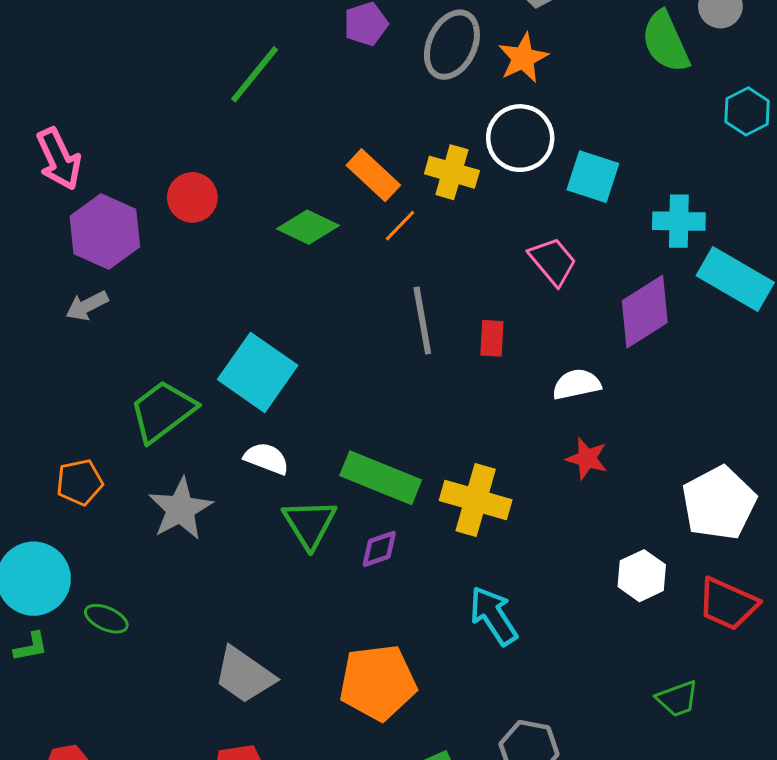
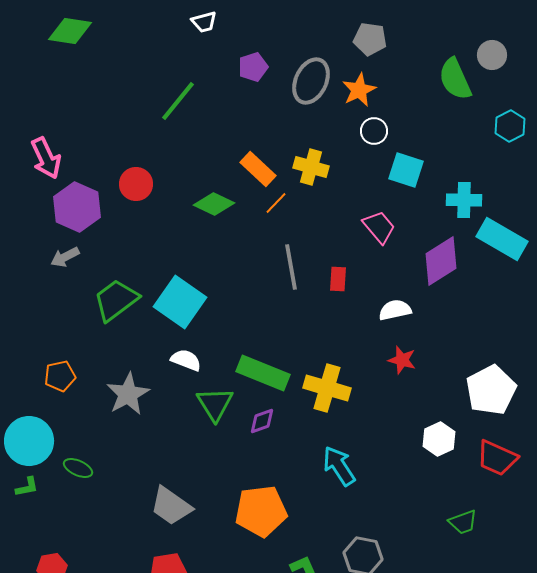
white circle: (520, 138) -> (374, 131), moved, size x0.6
green trapezoid: (163, 411) -> (116, 300), moved

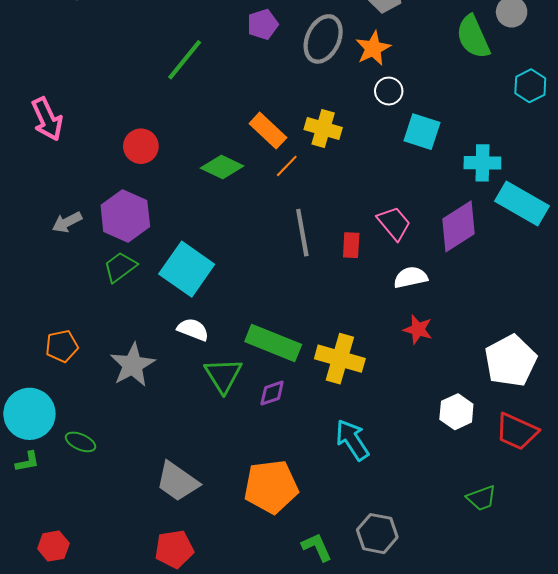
purple hexagon: (77, 207) -> (125, 216), moved
pink trapezoid: (379, 227) -> (394, 223), moved
green trapezoid: (116, 300) -> (120, 267), size x0.7

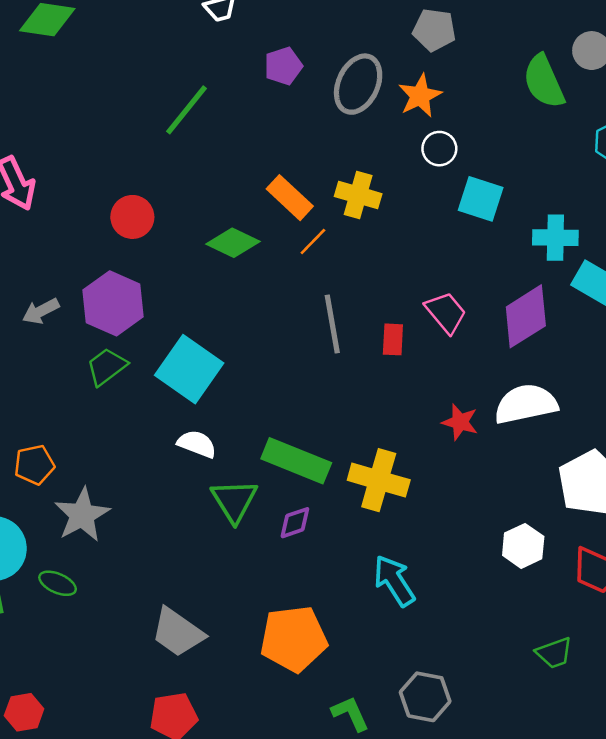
white semicircle: (411, 277) -> (526, 404), moved, size x1.5
red star: (418, 329) -> (460, 422), moved
gray star: (133, 365) -> (82, 515), moved

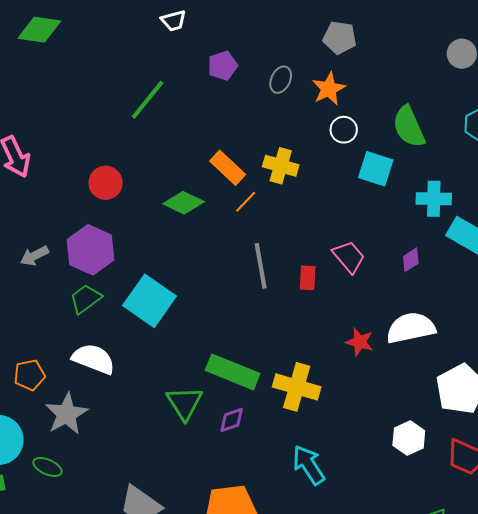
green semicircle: (544, 82) -> (409, 127), moved
gray ellipse: (358, 84) -> (281, 80), size x0.6
purple diamond: (526, 316) -> (411, 260), size x0.5
white semicircle: (197, 444) -> (94, 359), moved, size x1.4

